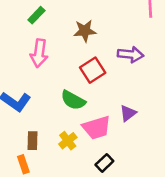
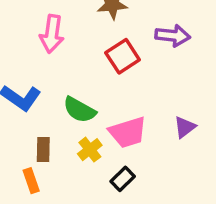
green semicircle: (73, 100) -> (79, 110), moved
purple triangle: (128, 113) -> (185, 127), moved
black rectangle: (104, 163) -> (123, 179), moved

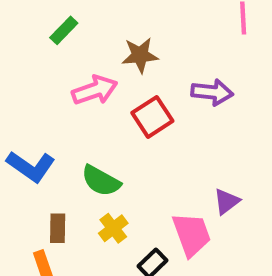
pink arrow: (52, 34) -> (95, 90), moved, turned -117
pink trapezoid: (128, 132) -> (192, 234), moved, turned -93

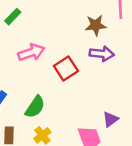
brown star: (140, 55) -> (96, 25), moved
green semicircle: (101, 181) -> (35, 107), turned -85

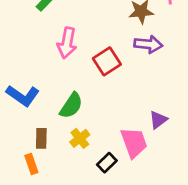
pink arrow: (31, 52) -> (67, 43), turned 120

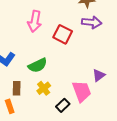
red square: (107, 61) -> (63, 34), turned -30
green semicircle: (71, 106) -> (38, 65), turned 30

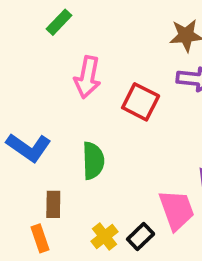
green semicircle: (38, 65) -> (93, 161), turned -66
yellow cross: (44, 88) -> (105, 237), moved

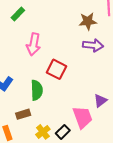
red square: (141, 102) -> (56, 69), moved
brown rectangle: (53, 204) -> (23, 114), moved, turned 72

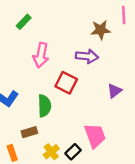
purple arrow: (93, 45) -> (87, 56), moved
purple triangle: (100, 101) -> (114, 91), moved

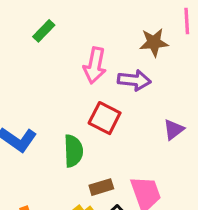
pink arrow: (41, 55) -> (95, 65), moved
brown rectangle: (29, 132) -> (101, 187), moved

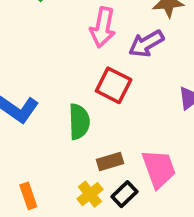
purple arrow: (134, 80) -> (146, 44), turned 144

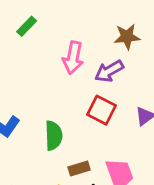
red square: (114, 85) -> (101, 110), moved

